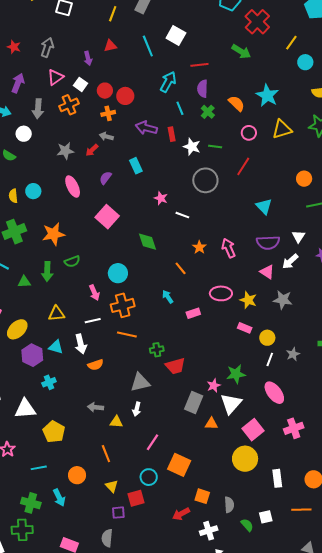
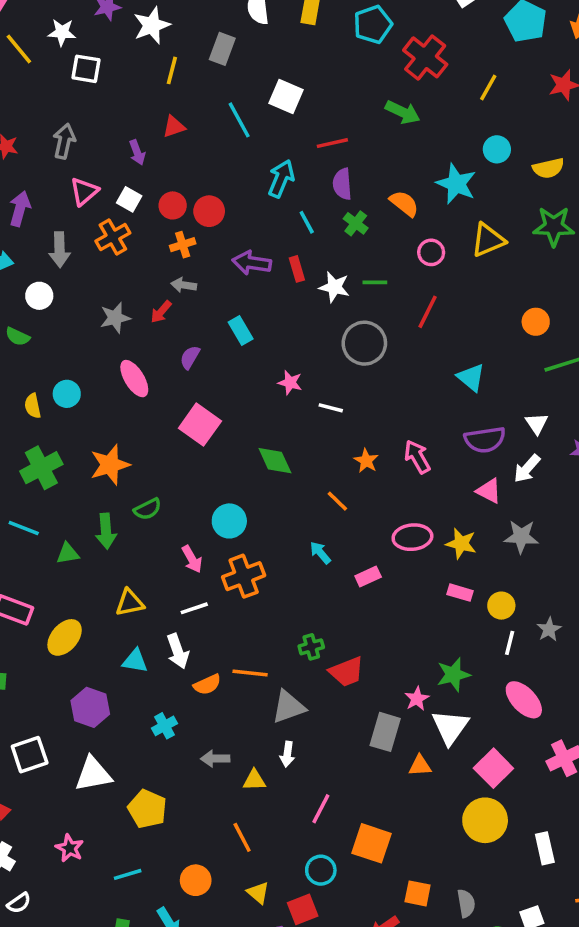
cyan circle: (305, 62) -> (497, 149), moved
orange line: (127, 335) -> (250, 673), moved
purple hexagon: (32, 355) -> (90, 707), moved
cyan cross: (49, 382) -> (165, 726), moved

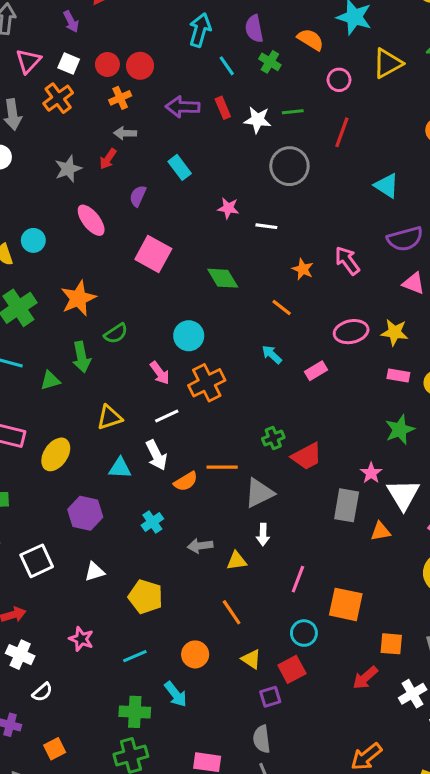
green star: (453, 675) -> (400, 430), moved
white triangle: (93, 774) -> (95, 572), size x0.6

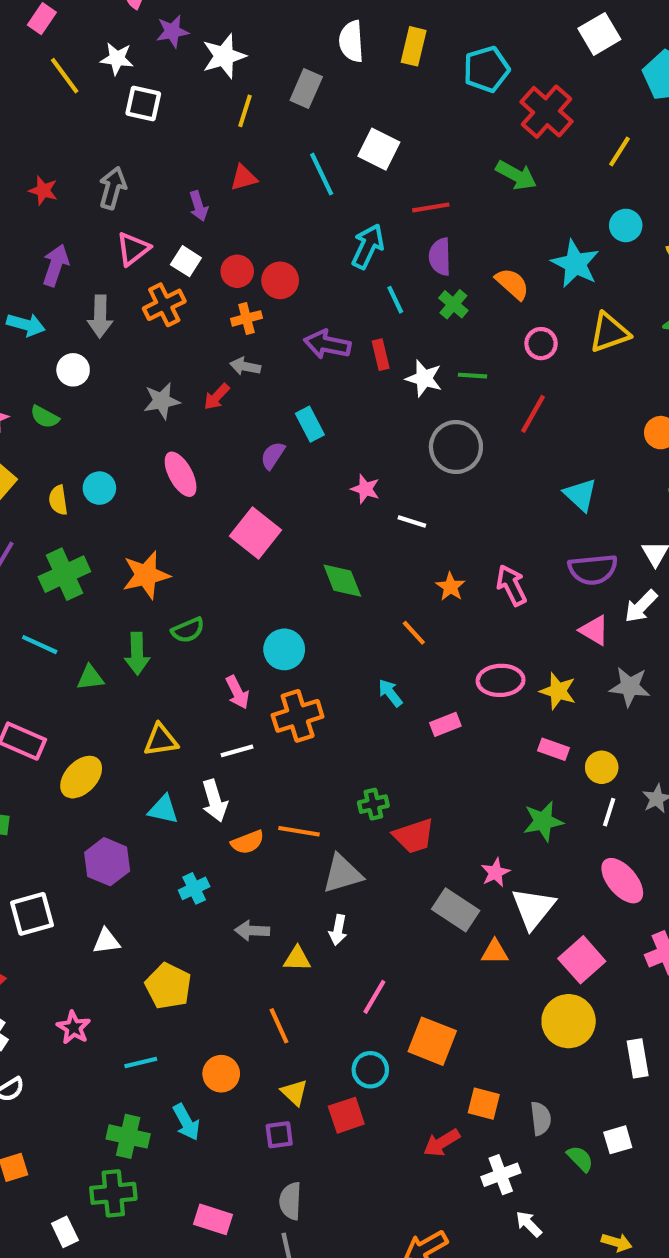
purple semicircle: (138, 196) -> (273, 455), moved
gray rectangle: (347, 505) -> (456, 910), turned -76
purple square: (270, 697) -> (279, 1135), moved

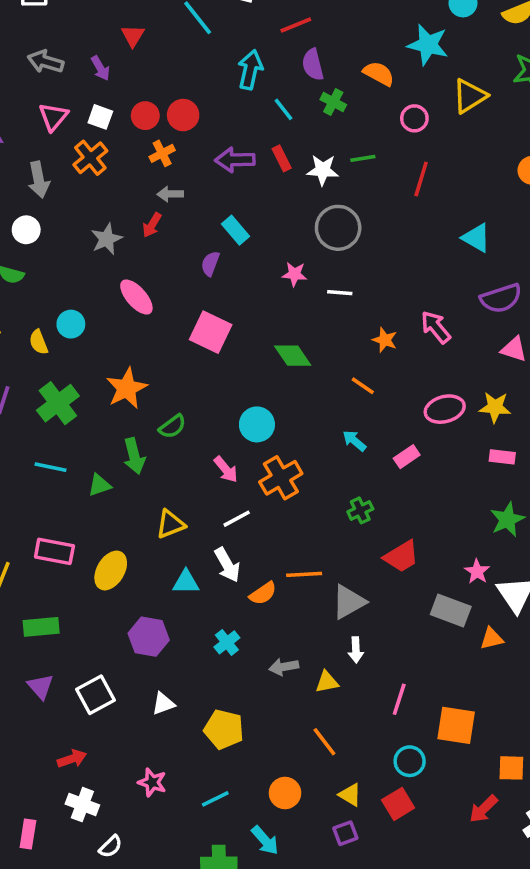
red triangle: (244, 178) -> (133, 36), turned -30
gray arrow: (113, 188) -> (45, 62), moved, turned -76
gray circle: (456, 447) -> (338, 228), moved
green cross: (373, 804) -> (360, 510), moved

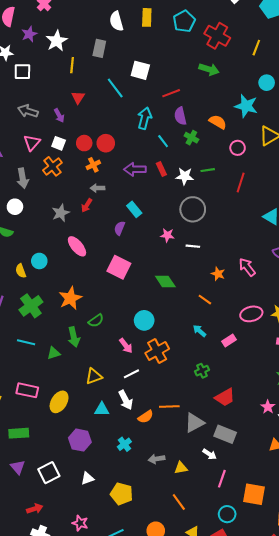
gray rectangle: (451, 611) -> (225, 434), moved
white arrow: (356, 650) -> (209, 454), moved, turned -56

